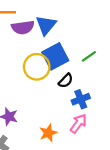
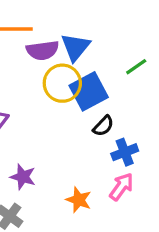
green line: (89, 56) -> (136, 67), moved
yellow circle: (37, 67) -> (62, 83), moved
orange star: (48, 133) -> (79, 200), turned -30

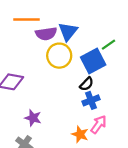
blue square: (89, 91) -> (93, 61), moved
blue cross: (125, 152) -> (91, 100), moved
orange star: (79, 200) -> (80, 134), moved

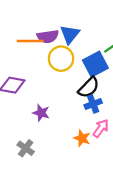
orange line: (26, 19) -> (30, 41), moved
black semicircle: (87, 84) -> (89, 87), size x1.5
purple star: (33, 118) -> (41, 113), moved

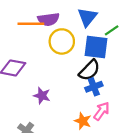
blue triangle: (70, 34) -> (87, 17), moved
blue square: (95, 64) -> (96, 47), turned 35

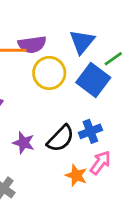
blue square: (96, 47) -> (93, 80), turned 30
black semicircle: (89, 70) -> (61, 138), moved

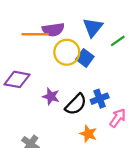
blue square: (93, 80) -> (85, 58), moved, size x0.7
purple star: (24, 143) -> (51, 96), moved
pink arrow: (100, 163) -> (118, 118), moved

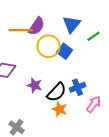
purple semicircle: (53, 30) -> (37, 26), turned -48
orange star: (88, 134) -> (60, 109), moved

